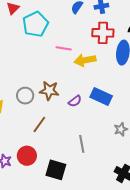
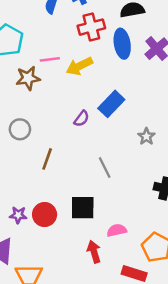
brown star: (49, 91) -> (28, 78), moved
blue rectangle: (101, 96) -> (111, 104), turned -55
red circle: (27, 156) -> (45, 215), moved

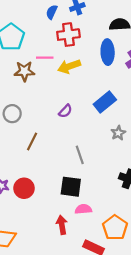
red cross: (91, 27) -> (68, 35), moved
blue rectangle: (111, 104) -> (105, 102), moved
black square: (83, 208) -> (71, 187), moved

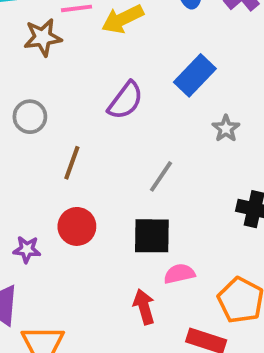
purple semicircle: (65, 111) -> (126, 100), size x1.5
gray line: (80, 155) -> (161, 176), turned 60
red circle: (24, 188) -> (77, 226), moved

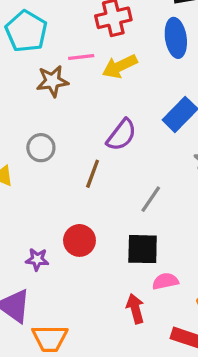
brown line: (72, 163) -> (93, 174), moved

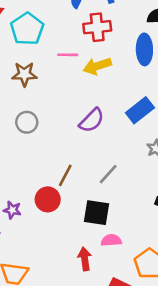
brown star: (52, 81) -> (24, 74), moved
brown line: (93, 174) -> (65, 175), moved

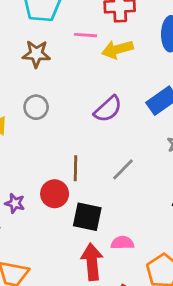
brown line: (65, 175) -> (75, 168), turned -30
black square: (97, 213) -> (87, 217), moved
red arrow: (85, 259) -> (92, 262), size x1.4

